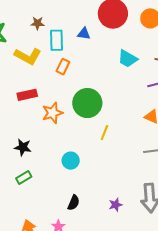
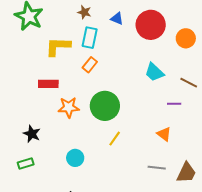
brown star: (37, 23) -> (84, 12), moved
blue triangle: (84, 34) -> (117, 18), moved
yellow L-shape: (28, 56) -> (58, 46), turned 140

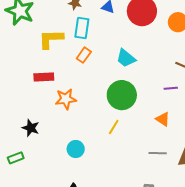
cyan trapezoid: (154, 72) -> (126, 58), moved
green circle: (105, 106) -> (122, 95), moved
green rectangle: (26, 163) -> (16, 158), moved

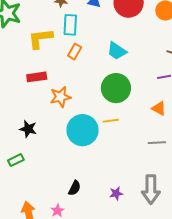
yellow line: (114, 127) -> (111, 121), turned 56
cyan circle: (76, 149) -> (82, 130), moved, size x1.8

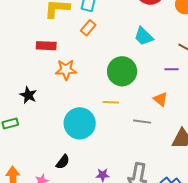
cyan trapezoid: (117, 51) -> (144, 36), moved
cyan circle: (82, 130) -> (80, 123), moved
gray line: (157, 143) -> (142, 122), moved

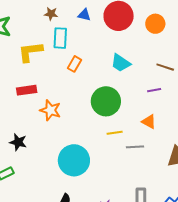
orange rectangle: (88, 28) -> (75, 64), moved
orange star: (66, 70) -> (50, 110), turned 30
yellow line: (111, 102) -> (115, 133), moved

